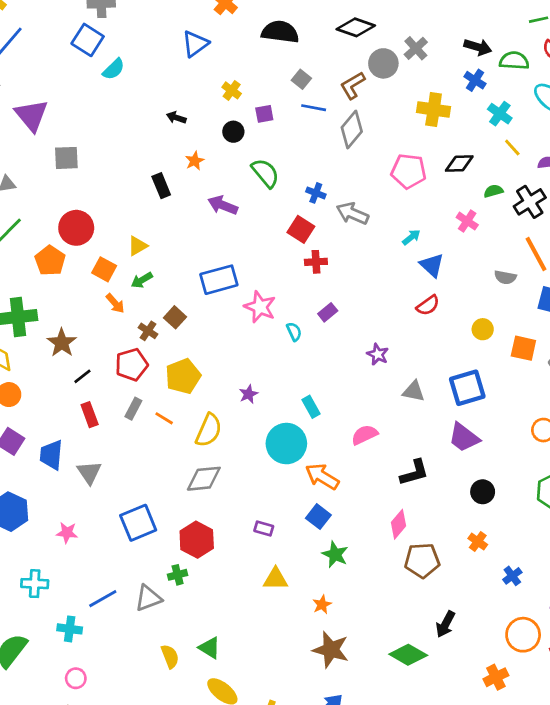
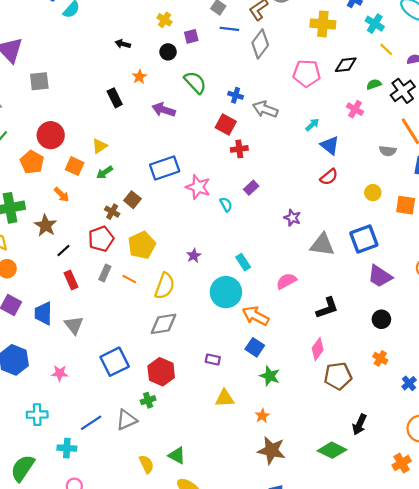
orange arrow: (115, 303) -> (62, 195), moved
gray triangle: (414, 391) -> (322, 245), size x1.4
purple trapezoid: (464, 437) -> (380, 276), moved

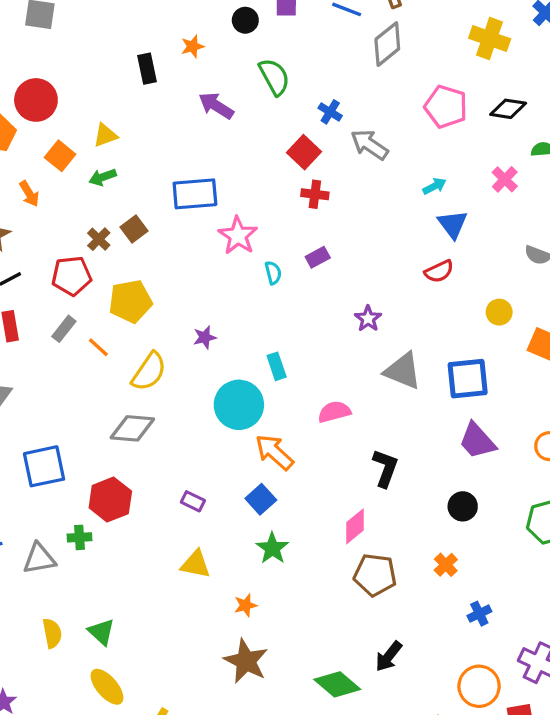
black L-shape: (327, 308) -> (385, 468), turned -65

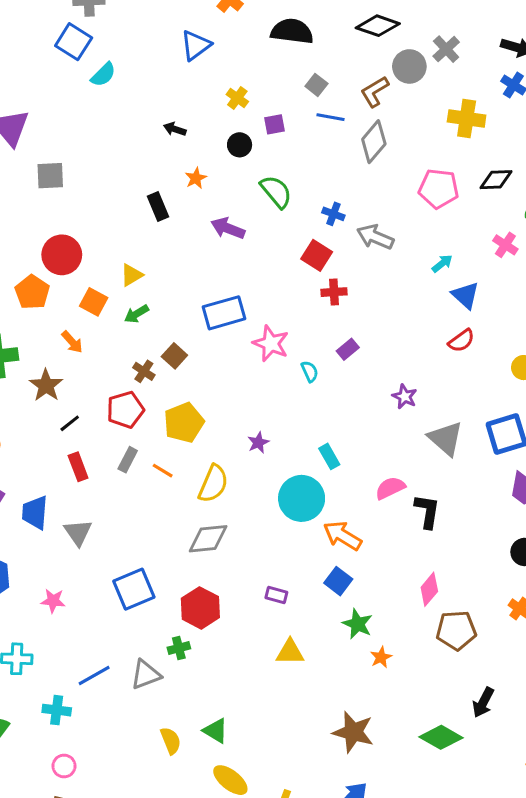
gray triangle: (403, 371) -> (446, 438), turned 30
black L-shape: (385, 468) -> (427, 511), moved
orange star: (246, 605) -> (381, 657), moved

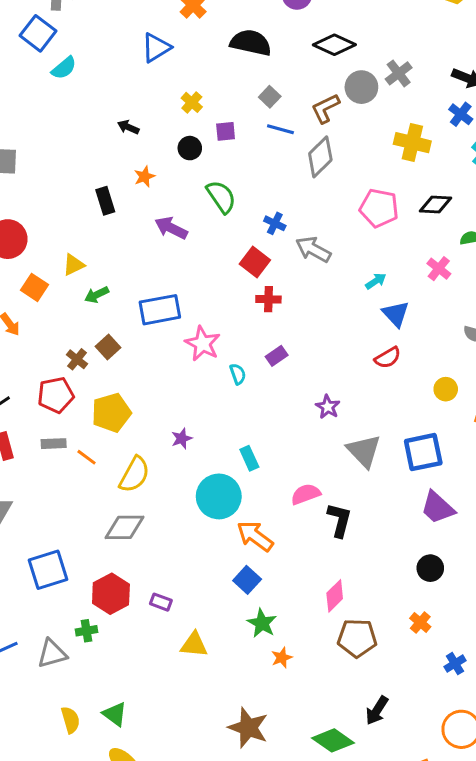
green arrow: (136, 314) -> (97, 295), moved
gray rectangle: (128, 460) -> (54, 444), turned 55
purple rectangle: (276, 595) -> (161, 602), moved

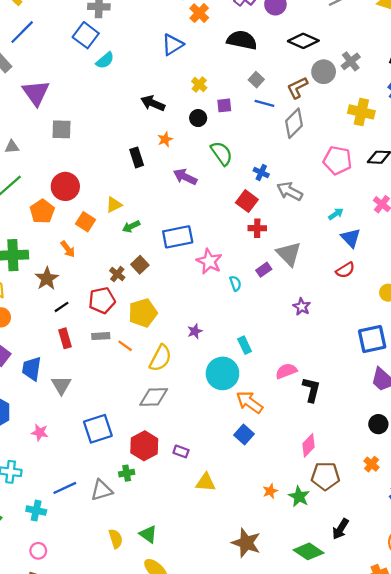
black arrow: (128, 127) -> (153, 103), size x1.5
gray triangle: (364, 451) -> (289, 254), moved
green star: (262, 623) -> (299, 496), moved

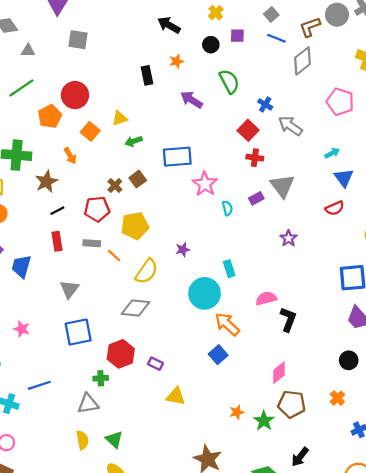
gray triangle: (61, 385) -> (69, 289), moved
gray triangle: (102, 490) -> (88, 404), moved

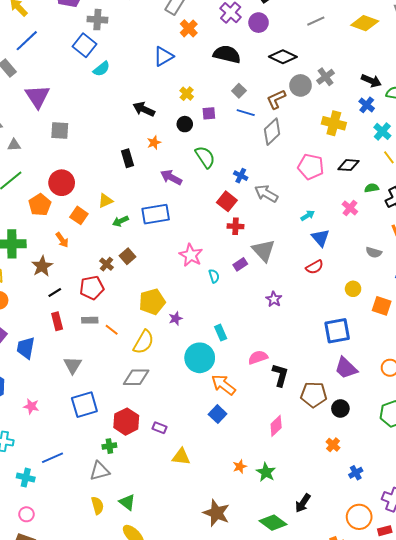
blue rectangle: (177, 157) -> (156, 214), moved
yellow pentagon: (135, 226) -> (152, 302), moved
brown pentagon: (292, 404) -> (314, 395), moved

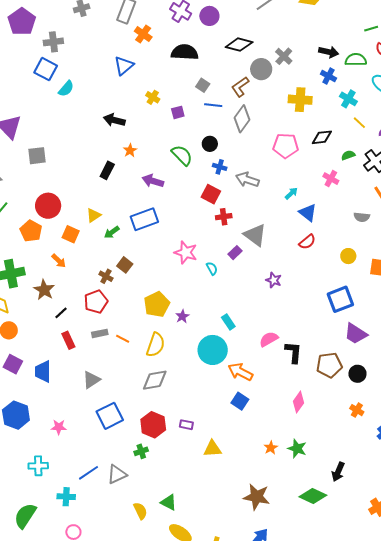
black circle: (185, 124) -> (210, 144), moved
black rectangle: (127, 158) -> (107, 170), turned 54
gray triangle: (73, 365) -> (91, 380), turned 36
gray triangle: (100, 471) -> (117, 474), moved

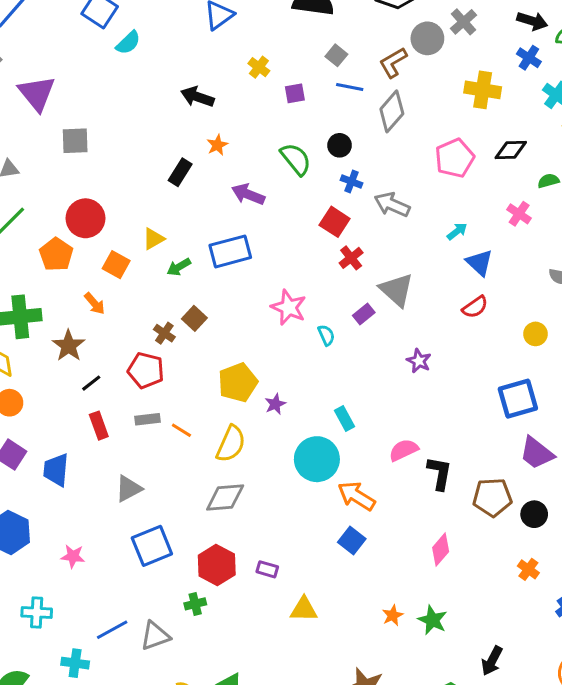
pink pentagon: (286, 146) -> (455, 158), turned -30
red cross: (224, 217) -> (351, 258), turned -35
red pentagon: (96, 302) -> (146, 370), turned 30

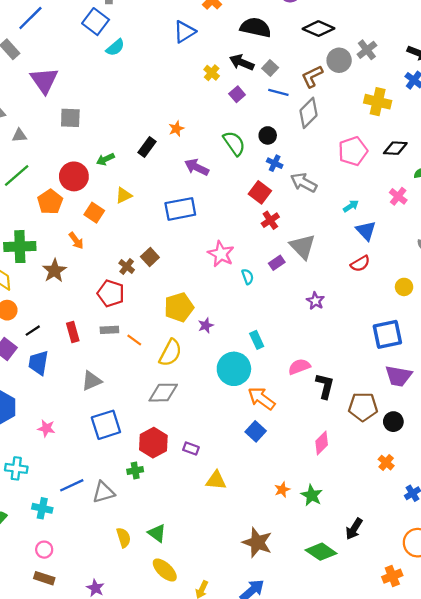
purple square: (295, 93) -> (237, 94), turned -35
black arrow: (197, 97) -> (242, 62), moved
green arrow: (179, 267) -> (105, 159), moved
black line: (91, 383) -> (33, 331), moved
purple trapezoid: (537, 453) -> (398, 376), turned -32

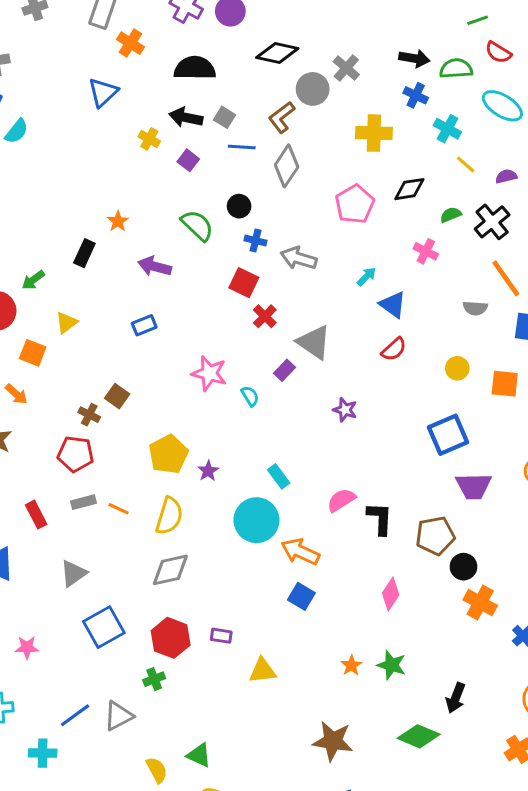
blue rectangle: (180, 209) -> (144, 325), size x0.6
black circle: (393, 422) -> (463, 567), moved
orange cross: (386, 463) -> (480, 603), size x1.5

